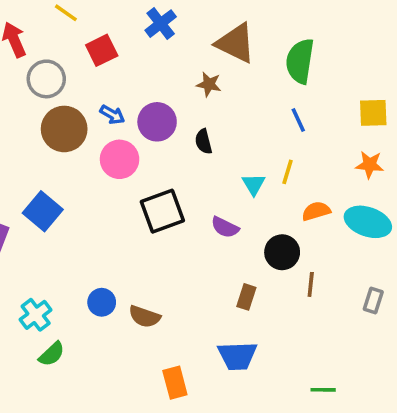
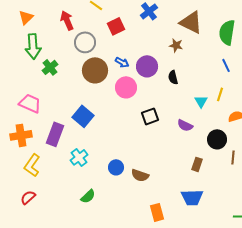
black square: (162, 211) -> (150, 116), size x0.7
cyan cross: (36, 315) -> (79, 157), moved

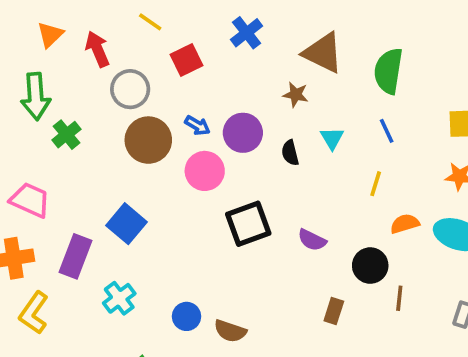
orange triangle: (26, 17) -> (50, 35), moved
cyan triangle: (201, 101) -> (332, 138), moved
black square: (150, 116) -> (248, 224), size x1.4

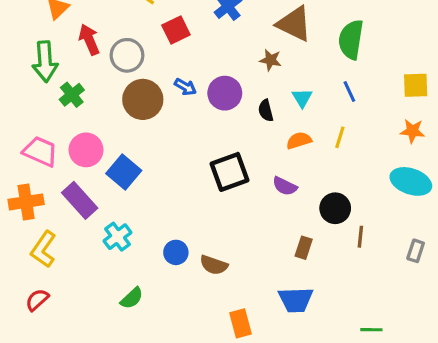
red arrow: (97, 49) -> (89, 40), moved
pink circle: (205, 171) -> (86, 150), moved
orange semicircle: (405, 224) -> (299, 140), moved
purple rectangle: (76, 256) -> (80, 200), turned -63

